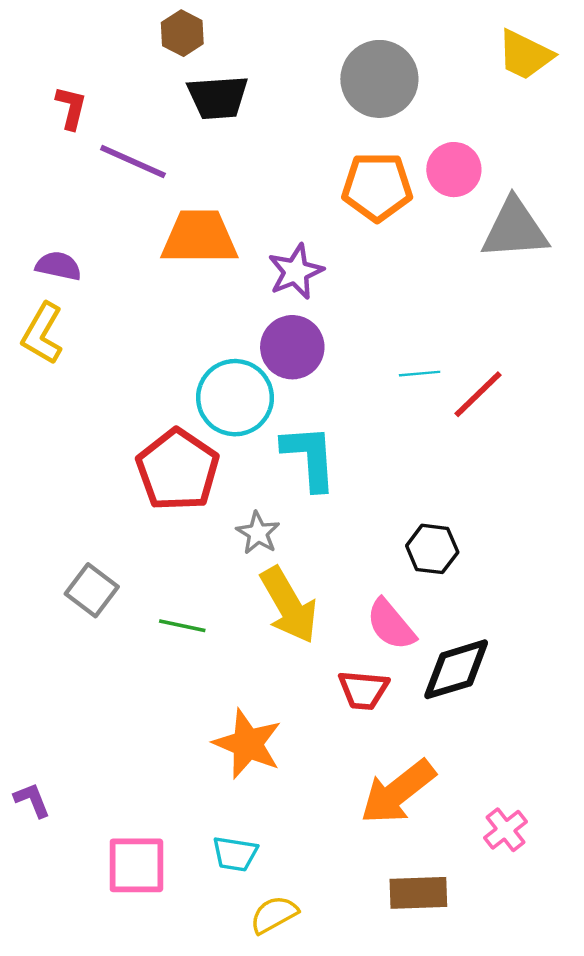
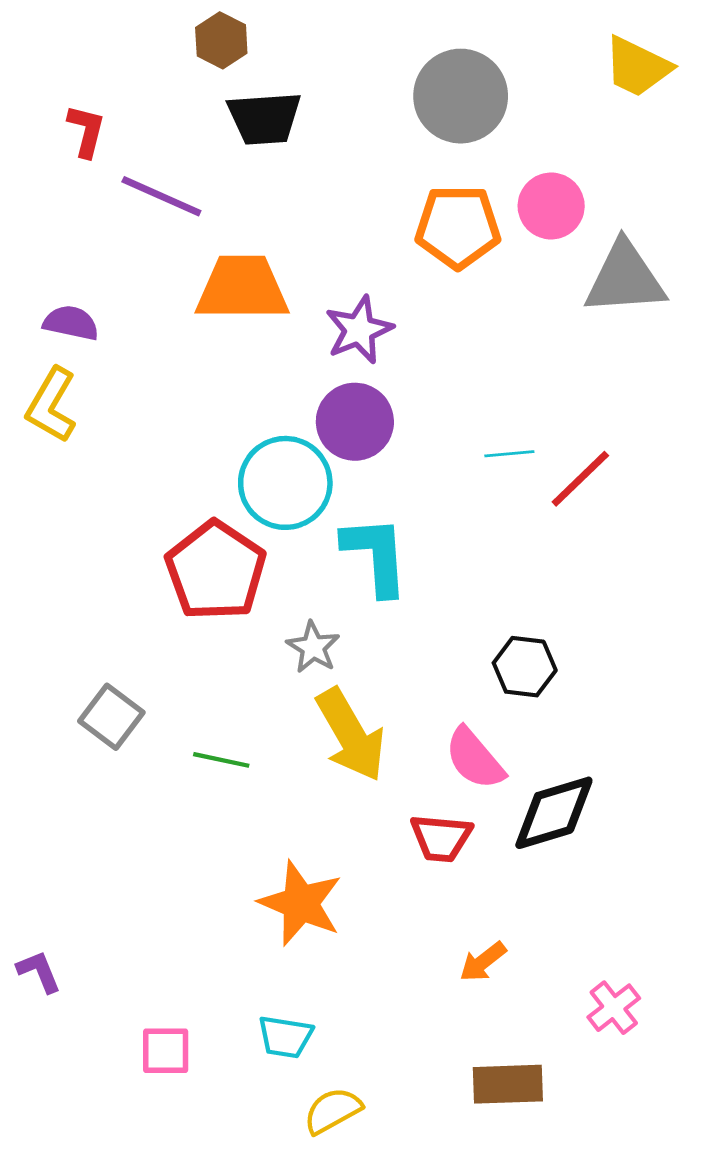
orange arrow: (398, 792) -> (483, 962), size x0.5
pink square: (136, 865) -> (166, 1051), size x0.7

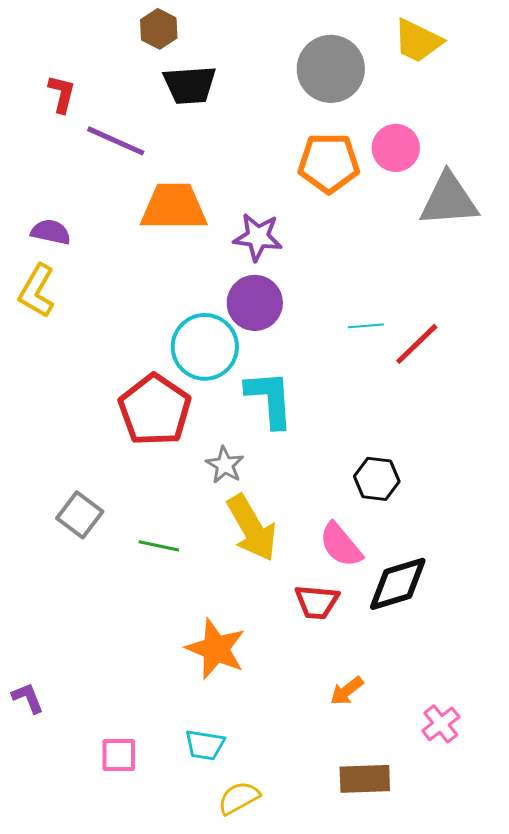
yellow trapezoid: (637, 67) -> (418, 41), moved
purple star: (359, 330) -> (258, 237), turned 30

